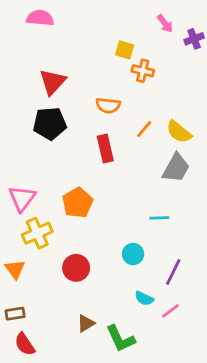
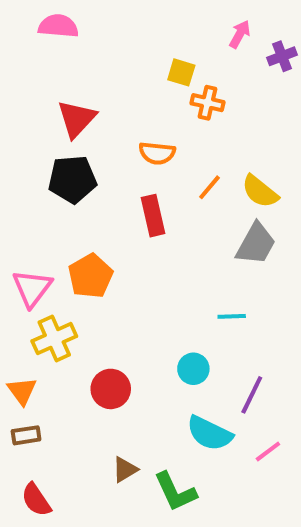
pink arrow: (165, 24) -> (240, 34), turned -114
orange pentagon: (78, 203) -> (91, 276), moved
cyan semicircle: (144, 298) -> (210, 433), size x1.6
pink line: (170, 311) -> (268, 451), moved
brown rectangle: (15, 314) -> (26, 435), moved

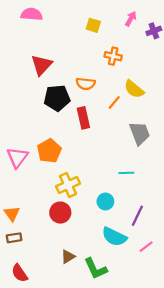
yellow square: (181, 72) -> (93, 25), moved
black pentagon: (72, 179) -> (57, 98), moved
yellow semicircle: (260, 191) -> (134, 89), moved
gray trapezoid: (256, 244) -> (140, 133), turned -50
yellow cross: (54, 339) -> (68, 185), moved

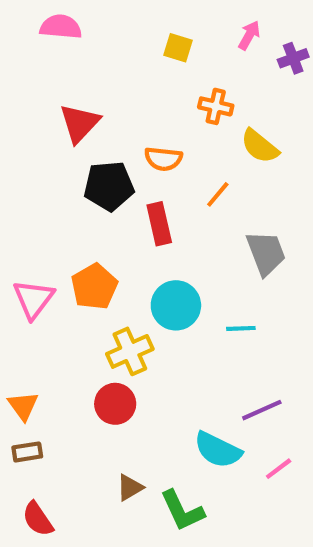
yellow semicircle: (134, 89) -> (260, 146), moved
cyan circle: (105, 201) -> (176, 305), moved, size x1.5
purple line: (137, 216) -> (262, 410), turned 40

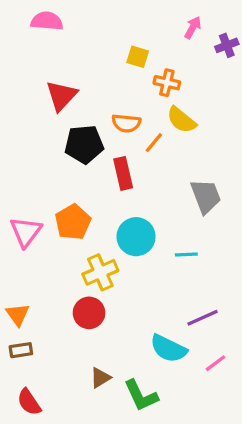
yellow square: (178, 48) -> (138, 57), moved
yellow semicircle: (260, 146) -> (181, 120), moved
orange line: (218, 194) -> (154, 143), moved

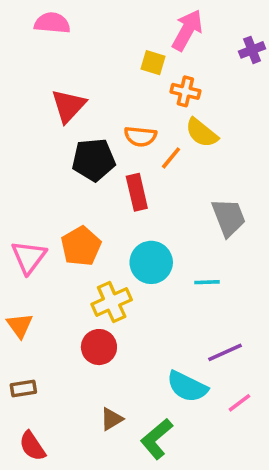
pink arrow: (193, 28) -> (187, 30), moved, size x1.6
orange triangle: (18, 314) -> (20, 325), moved
green L-shape: (141, 396) -> (157, 439), turned 75

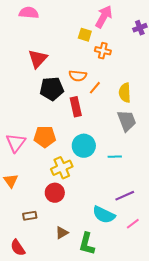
yellow semicircle: (202, 133) -> (125, 93), moved, turned 48
orange pentagon: (81, 246) -> (45, 137), turned 30
brown rectangle: (23, 388) -> (30, 216), moved
green L-shape: (157, 439) -> (87, 244), turned -35

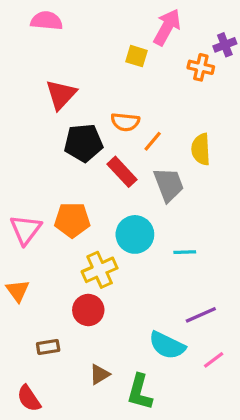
orange cross: (103, 51) -> (201, 67), moved
red rectangle: (76, 107) -> (122, 172), turned -30
gray trapezoid: (127, 121) -> (169, 185), moved

